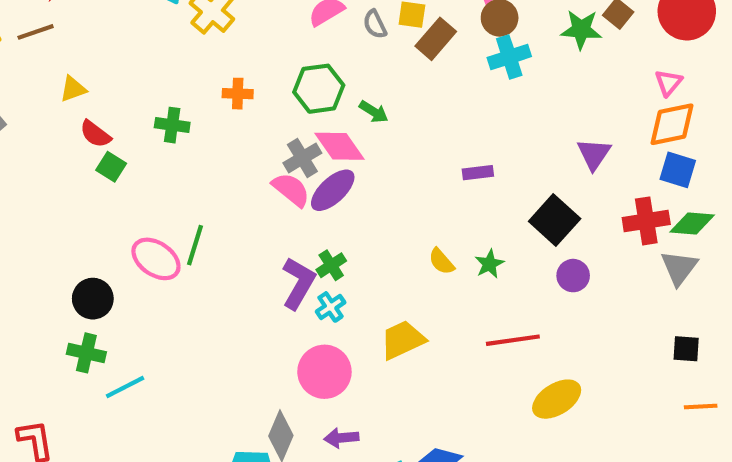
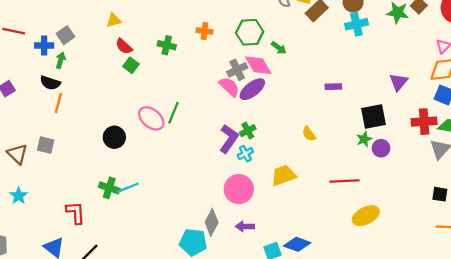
black square: (555, 220) -> (373, 117), turned 32
green star: (489, 264) -> (364, 139), moved
green cross: (86, 353) -> (109, 188), moved

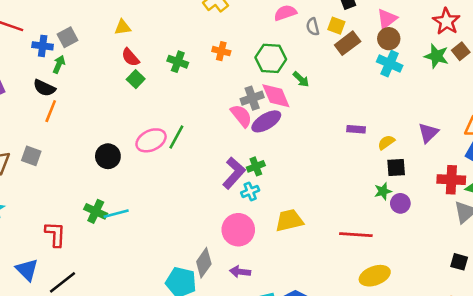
cyan cross: (356, 24) -> (390, 64), turned 30
black square: (373, 117) -> (396, 168), size x0.7
pink ellipse: (151, 118) -> (151, 140), turned -72
yellow semicircle: (309, 134) -> (386, 142), moved, turned 84

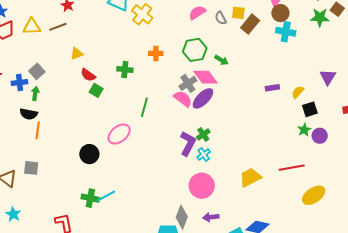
green line: (176, 137) -> (144, 107), moved
yellow trapezoid: (289, 220) -> (250, 177), moved

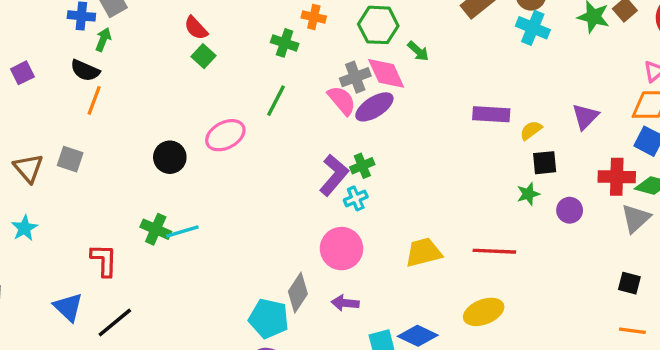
green cross: (125, 70) -> (285, 43), moved
purple rectangle: (272, 88) -> (491, 114), size x1.5
purple circle: (320, 136) -> (570, 210), moved
yellow ellipse: (314, 195) -> (484, 312), moved

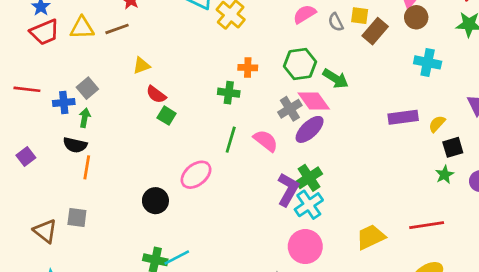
cyan cross: (533, 28) -> (428, 62), moved
green arrow: (418, 51) -> (336, 79), size x1.4
pink semicircle: (342, 100) -> (266, 141), moved
green cross: (362, 166) -> (309, 178), size x1.4
cyan cross: (356, 198) -> (309, 205), size x1.5

